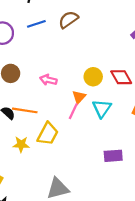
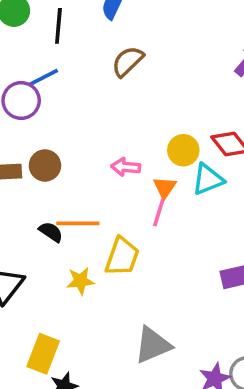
blue line: (36, 24) -> (43, 78), moved
pink arrow: (48, 80) -> (126, 167), moved
cyan triangle: (102, 108) -> (208, 179), moved, turned 42

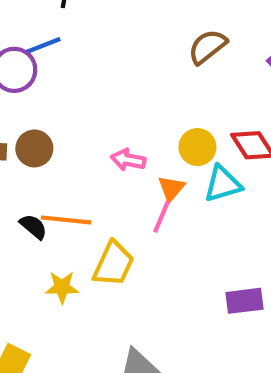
brown semicircle: (128, 61) -> (207, 47), moved

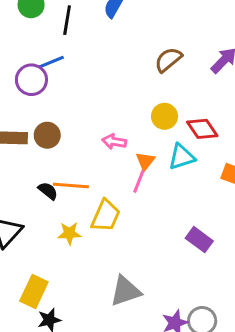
yellow circle: (197, 147) -> (164, 116), moved
purple rectangle: (244, 301) -> (199, 240), turned 45

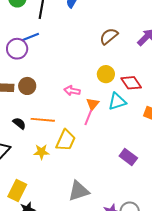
black semicircle: (48, 191) -> (19, 123), moved

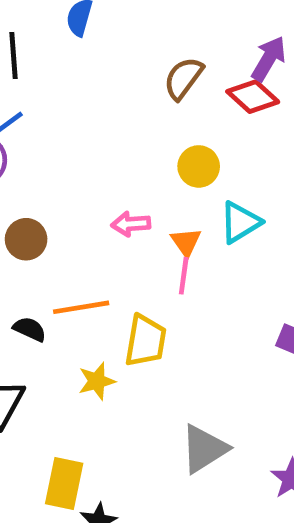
red diamond: (131, 83) -> (253, 97), moved

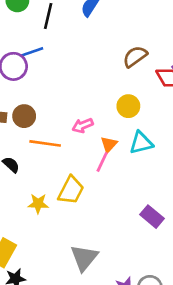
pink arrow: (131, 224) -> (83, 125), turned -36
orange line: (81, 307) -> (45, 143), moved
gray triangle: (204, 449) -> (84, 258), turned -36

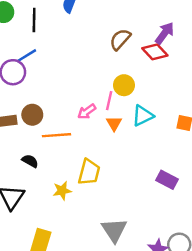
pink line: (102, 162) -> (109, 101), moved

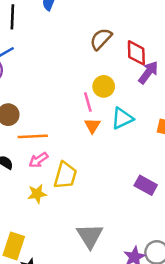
purple arrow: (165, 33) -> (148, 72), moved
red diamond: (155, 52) -> (136, 53), turned 40
pink line: (109, 101) -> (88, 102), turned -30
pink arrow: (87, 112) -> (38, 160), moved

